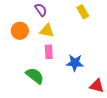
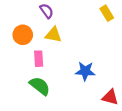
yellow rectangle: (83, 12) -> (107, 13), moved
pink rectangle: (49, 52) -> (39, 59), moved

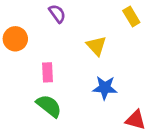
orange circle: (23, 35) -> (15, 39), moved
yellow triangle: (53, 35) -> (96, 46), moved, turned 36

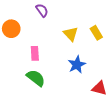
yellow rectangle: (131, 16) -> (96, 33), moved
blue star: (105, 88) -> (77, 65), turned -30

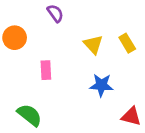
blue star: (77, 65) -> (101, 85), turned 30
green semicircle: (36, 78) -> (30, 115), moved

